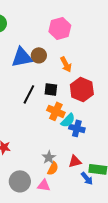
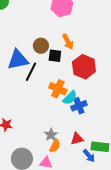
brown circle: (39, 55) -> (41, 46), moved
blue triangle: (22, 57) -> (18, 60), moved
black square: (51, 89) -> (55, 56), moved
blue cross: (77, 128) -> (79, 106), turned -35

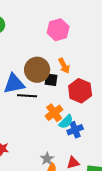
brown circle: (41, 46) -> (37, 70), size x1.6
black line: (31, 72) -> (27, 96), turned 66
orange cross: (58, 89) -> (54, 113), turned 30

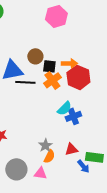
orange arrow: (64, 66) -> (69, 63), moved, turned -63
brown circle: (37, 70) -> (35, 56), size x0.6
orange cross: (54, 113) -> (52, 80), moved

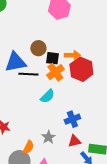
cyan semicircle: (64, 108) -> (47, 96), moved
blue cross: (73, 116) -> (72, 119), moved
orange semicircle: (49, 156) -> (28, 147), moved

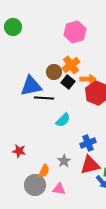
black square: (52, 58) -> (68, 82), turned 32
orange cross: (55, 72) -> (71, 65), moved
red triangle: (74, 141) -> (90, 165), size x1.5

